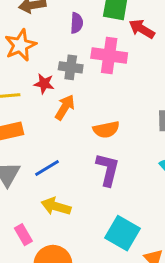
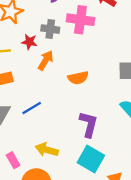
purple L-shape: (108, 169) -> (89, 124), moved
yellow arrow: (56, 206) -> (47, 150), moved

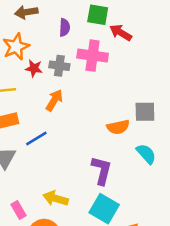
red star: (29, 42) -> (34, 68), moved
orange semicircle: (78, 78) -> (118, 127), moved
blue line: (32, 108) -> (36, 138), moved

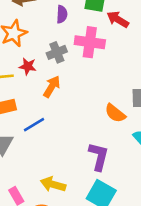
gray cross: (59, 66) -> (57, 52), turned -30
red star: (34, 68) -> (28, 66), moved
orange semicircle: (118, 127) -> (115, 113), turned 50

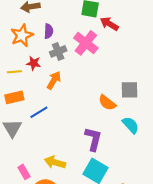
purple semicircle: (62, 14) -> (49, 31), moved
pink cross: (90, 42) -> (86, 43), turned 30

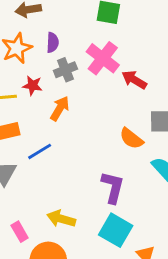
red arrow: (109, 24) -> (134, 80), moved

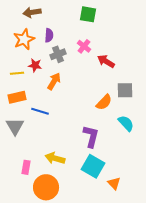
pink cross: (103, 58) -> (84, 46), size x0.6
orange semicircle: (131, 139) -> (104, 102), turned -84
blue line: (40, 151) -> (40, 111), turned 48
pink rectangle: (20, 232) -> (26, 167), turned 40

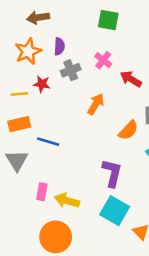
orange arrow: (54, 81) -> (96, 104), moved
pink rectangle: (26, 167) -> (42, 192), moved

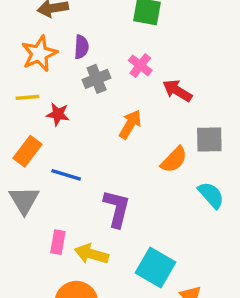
red star: (42, 84) -> (58, 114), moved
yellow line: (19, 94) -> (28, 97), moved
orange rectangle: (19, 124) -> (28, 151), turned -40
purple L-shape: (112, 173) -> (117, 208), moved

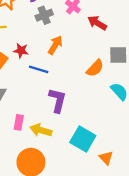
red star: (58, 114) -> (21, 51), moved
orange arrow: (130, 124) -> (55, 45), moved
blue line: (66, 175) -> (39, 69), moved

